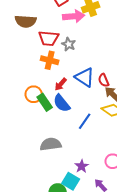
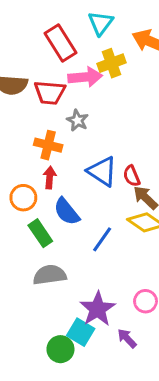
red trapezoid: (49, 38) -> (50, 93), moved
red arrow: (61, 84) -> (50, 178), moved, turned 144
green rectangle: (45, 102) -> (40, 233), moved
purple star: (82, 166) -> (98, 309), size x1.6

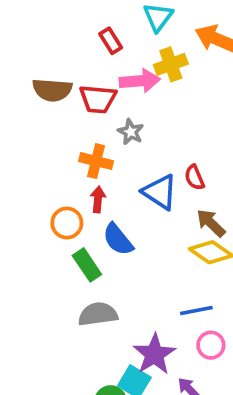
red rectangle: (60, 43) -> (111, 41), size x0.6
red semicircle: (132, 176) -> (194, 177), moved
blue line: (102, 239) -> (196, 311), moved, turned 44

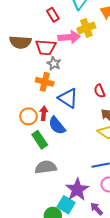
gray star: (131, 132) -> (54, 64), moved
blue triangle: (160, 192) -> (68, 98), moved
red arrow: (98, 199) -> (44, 113), moved

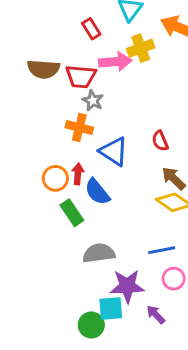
gray semicircle: (46, 167) -> (99, 253), moved
purple star: (77, 190) -> (127, 286), turned 30
cyan square: (66, 205) -> (111, 309), turned -36

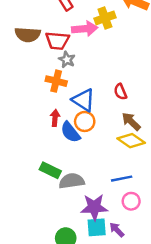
orange circle: (55, 178) -> (85, 121), moved
green rectangle: (72, 213) -> (50, 170), moved, turned -30
cyan square: (111, 309) -> (97, 227), moved

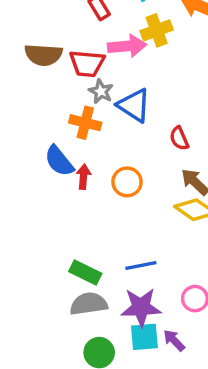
blue triangle: (84, 100) -> (134, 105), moved
blue semicircle: (70, 132) -> (59, 161), moved
green rectangle: (50, 170) -> (85, 272), moved
blue line: (122, 179) -> (141, 265), moved
gray semicircle: (72, 181) -> (89, 304), moved

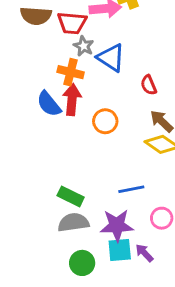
red arrow: (83, 177) -> (72, 100), moved, size x1.5
blue line: (141, 265) -> (131, 189), moved

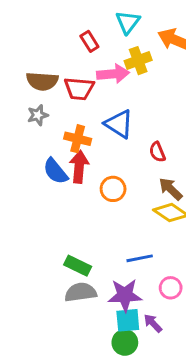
gray star: (84, 46) -> (38, 115), moved, turned 30
green circle: (82, 263) -> (125, 342), moved

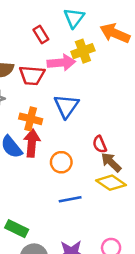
blue triangle: (119, 124) -> (66, 106), turned 32
red semicircle: (157, 152) -> (100, 144), moved
blue line: (140, 258) -> (70, 199), moved
green rectangle: (78, 266) -> (17, 229), moved

